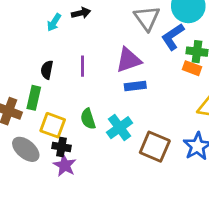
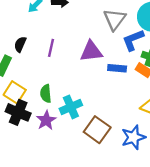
blue rectangle: (135, 86) -> (117, 68), moved
black cross: (62, 147) -> (18, 112), size x1.5
purple star: (65, 165) -> (46, 120), moved

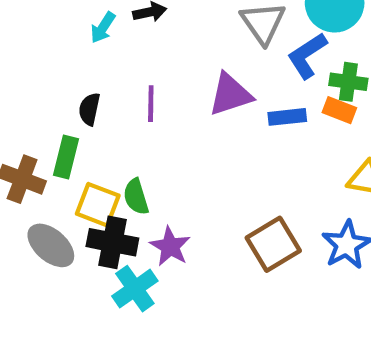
green semicircle: (46, 94) -> (136, 197), moved
cyan cross: (71, 107) -> (135, 289), moved
brown square: (97, 130) -> (273, 244), turned 35

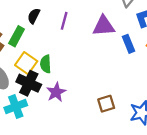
blue rectangle: (287, 117) -> (128, 44), turned 60
brown square: (273, 244) -> (106, 104), size x0.7
cyan cross: (135, 289) -> (16, 106), moved

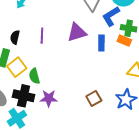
blue rectangle: (128, 44) -> (101, 43), turned 35
yellow square: (26, 63) -> (17, 67), moved, turned 30
purple star: (56, 92) -> (49, 98), turned -30

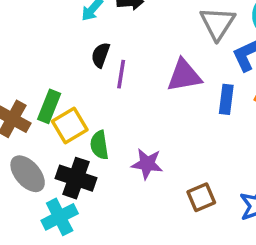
black semicircle: (15, 37) -> (101, 55), moved
purple star: (49, 98) -> (147, 164), moved

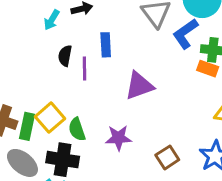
purple triangle: (184, 76) -> (139, 86), moved
blue rectangle: (226, 99) -> (106, 45), moved
green rectangle: (49, 106) -> (27, 126), moved

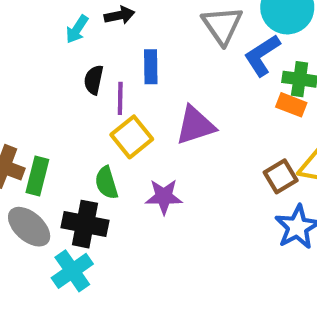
yellow square: (50, 118) -> (132, 137), moved
brown square: (167, 157) -> (281, 176), moved

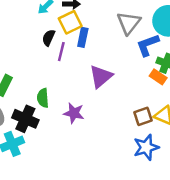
purple triangle: (195, 125) -> (101, 76), turned -35
yellow square: (132, 137) -> (70, 22), moved

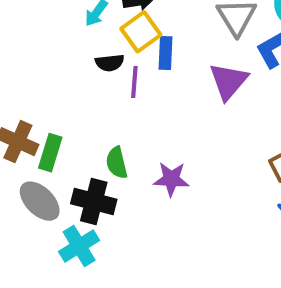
black semicircle: (49, 38) -> (110, 63), turned -112
purple triangle: (101, 76) -> (228, 81), moved

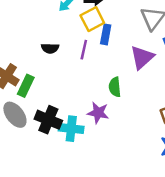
black semicircle: (110, 63) -> (50, 48), moved
green semicircle: (117, 163) -> (115, 87), moved
cyan cross: (79, 246) -> (71, 129), moved, turned 30

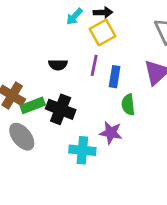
blue rectangle: (106, 34) -> (115, 77), moved
green rectangle: (26, 86) -> (33, 105), turned 45
black cross: (48, 120) -> (61, 109), moved

